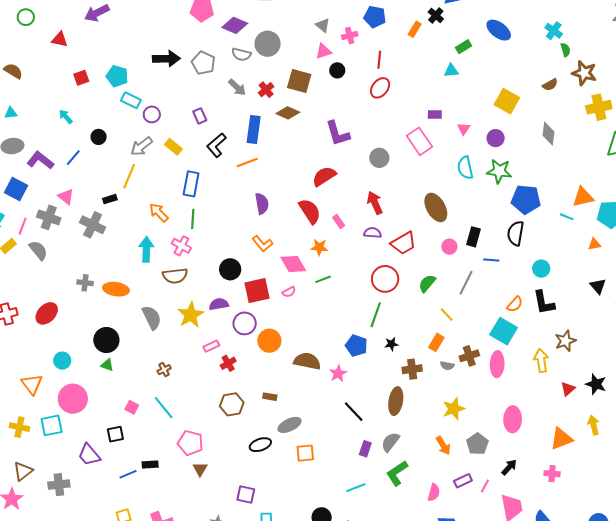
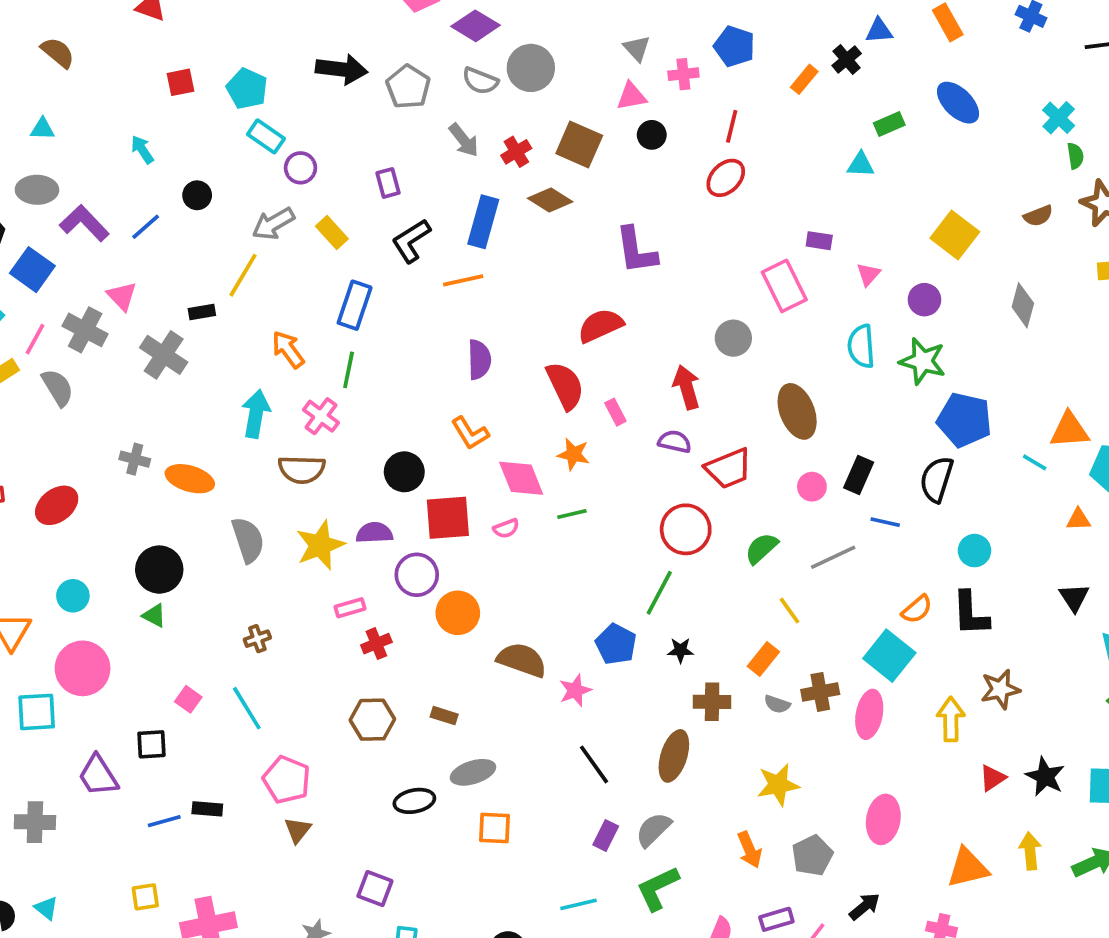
gray circle: (379, 158) -> (733, 338), moved
gray line: (466, 283) -> (833, 557), turned 30

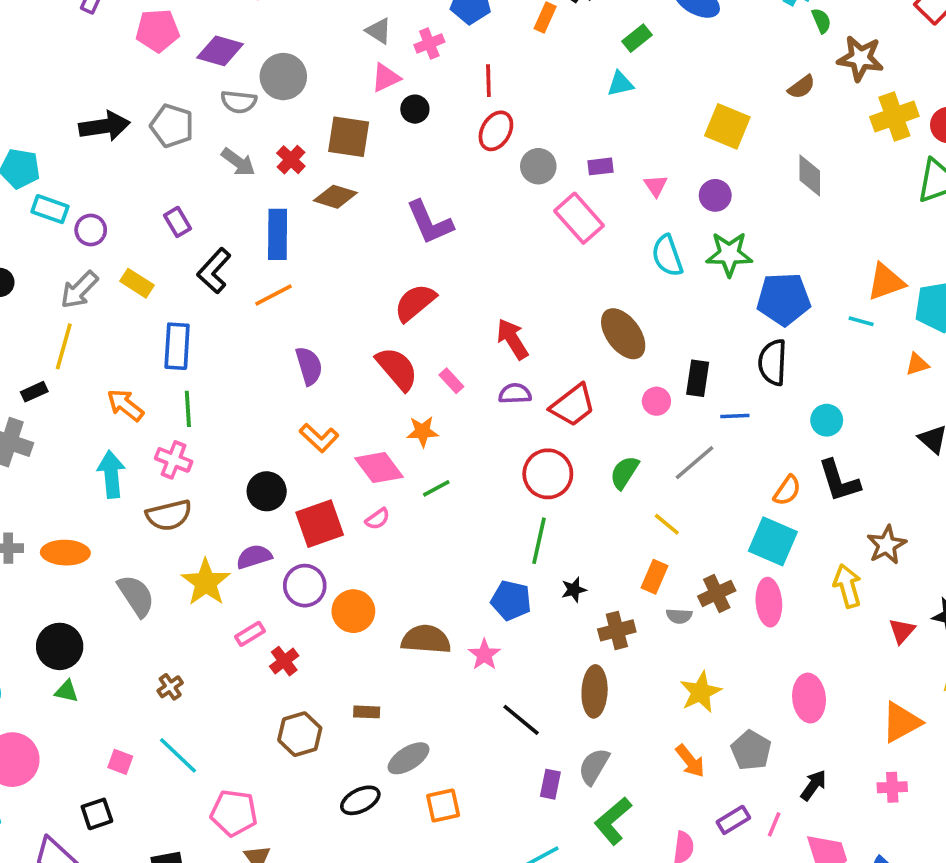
gray circle: (733, 338) -> (538, 166), moved

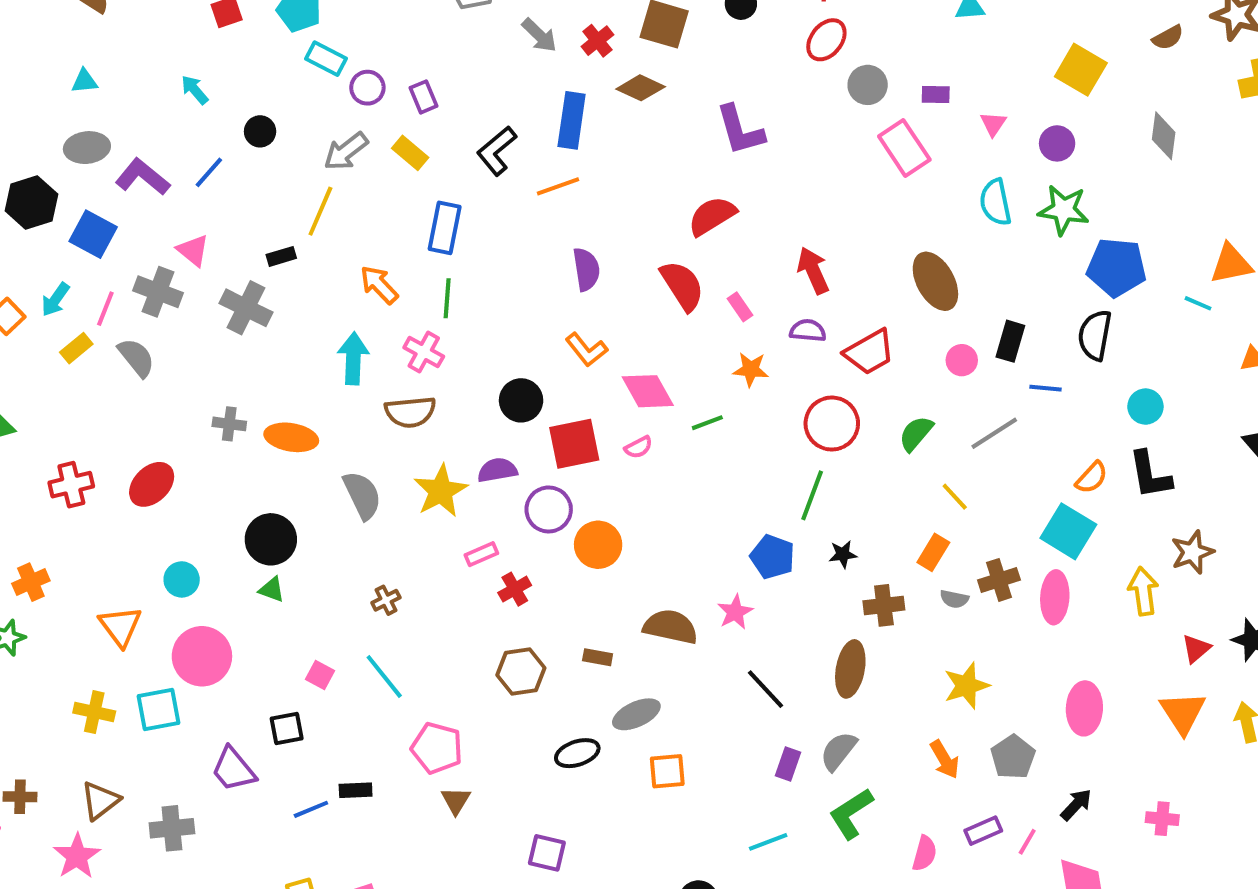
purple rectangle: (177, 222) -> (423, 97), moved
orange star: (422, 432) -> (751, 369), moved
brown semicircle: (426, 639) -> (671, 627), moved
orange triangle: (901, 722) -> (1183, 713), moved, turned -42

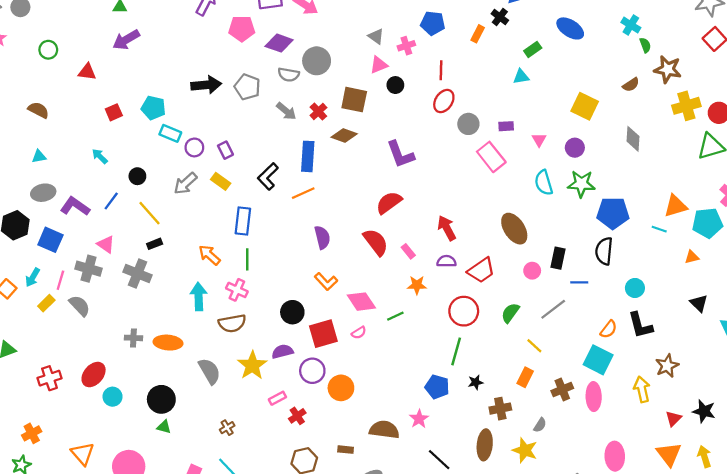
yellow line: (320, 211) -> (149, 213), moved, turned -60
cyan circle: (182, 579) -> (113, 397), moved
gray semicircle: (954, 599) -> (540, 425), moved, turned -64
yellow star: (966, 686) -> (525, 450), moved, turned -30

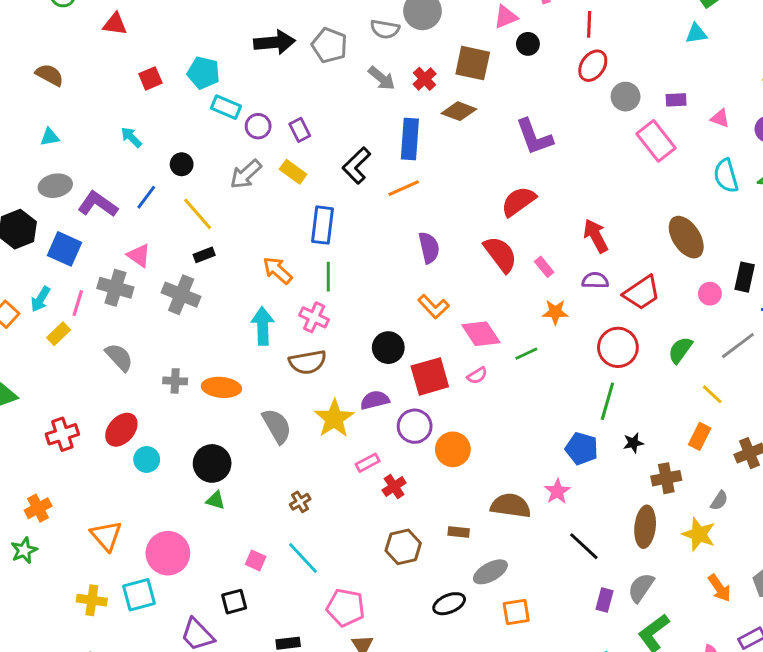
pink triangle: (539, 140) -> (720, 118), turned -40
gray semicircle: (80, 306) -> (119, 357), moved

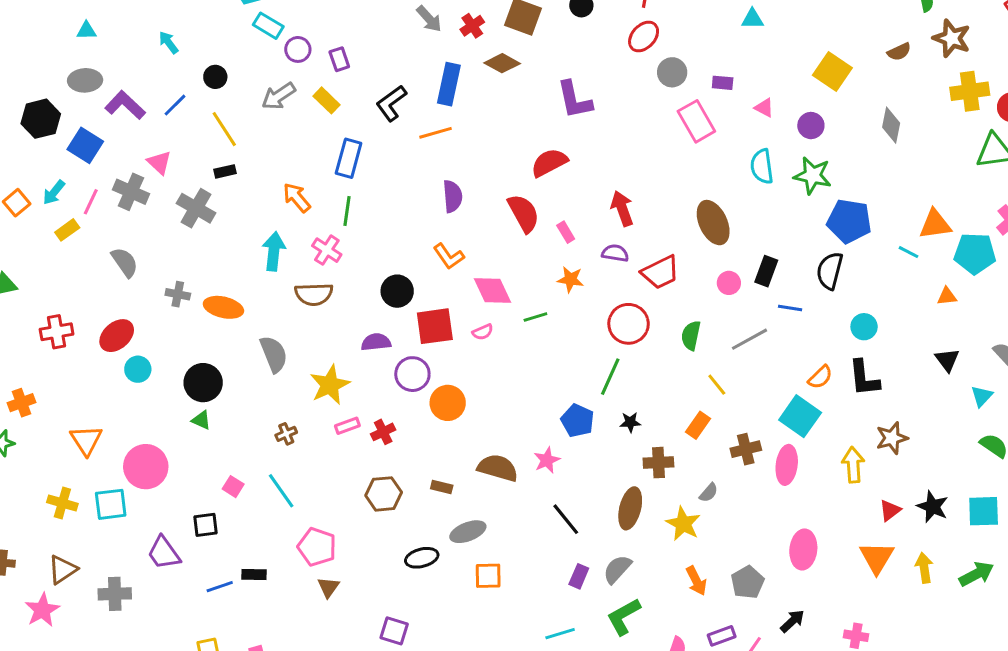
green semicircle: (680, 350) -> (691, 335), turned -32
yellow star: (334, 419) -> (330, 385), moved
pink rectangle: (368, 463) -> (347, 426), moved

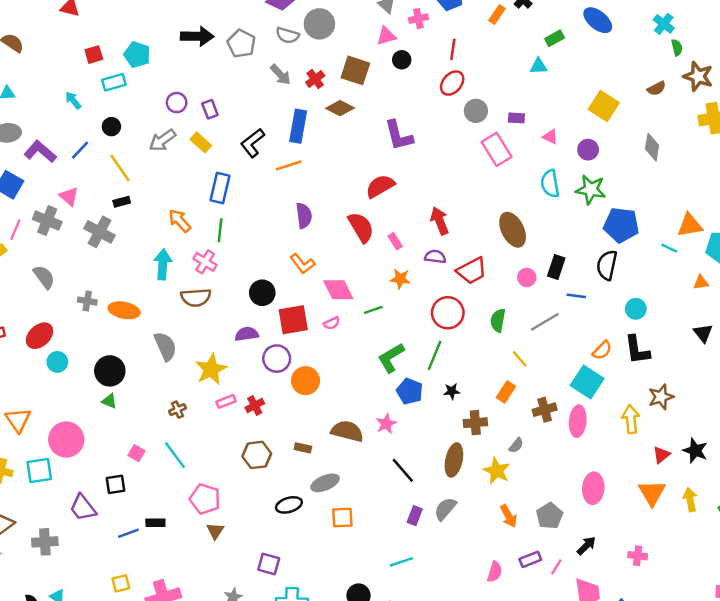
cyan rectangle: (268, 26) -> (114, 82), moved, turned -45
green L-shape: (624, 617) -> (391, 358), moved

